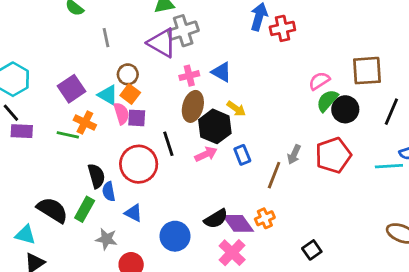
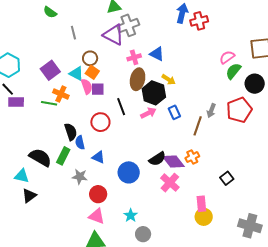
black circle: (345, 109) -> (255, 84), moved
red circle: (139, 164) -> (100, 122), size x0.7

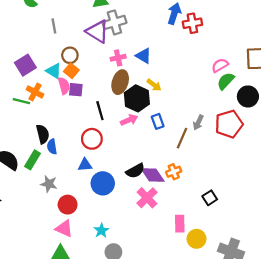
red circle: (100, 122) -> (92, 139), moved
blue triangle: (98, 157) -> (85, 165), moved, turned -32
yellow circle: (204, 217) -> (197, 239), moved

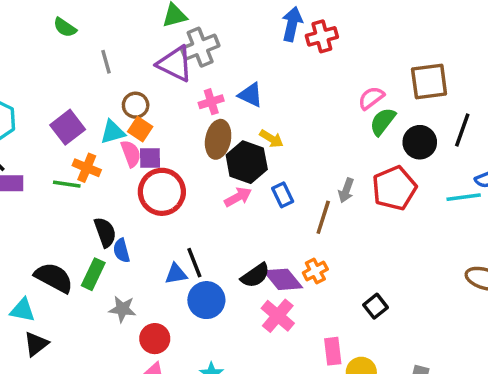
cyan triangle: (54, 71) -> (113, 132), turned -42
black line: (100, 111) -> (194, 263), moved
red circle: (92, 139) -> (162, 192), moved, size x1.4

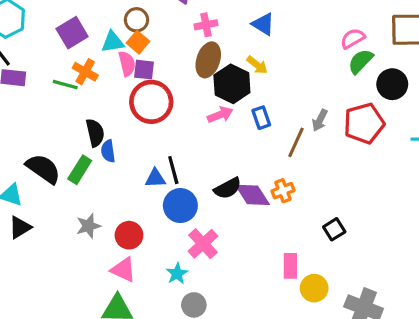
blue triangle: (250, 95) -> (263, 24), moved
gray star: (122, 309) -> (88, 226), moved, turned -30
pink cross: (278, 316) -> (203, 244), moved

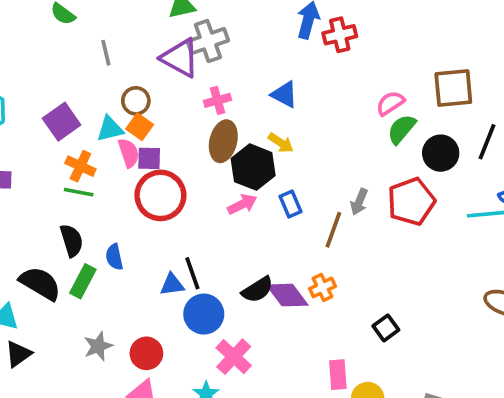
green line: (65, 85) -> (79, 192), moved
black semicircle: (95, 133) -> (72, 240), moved

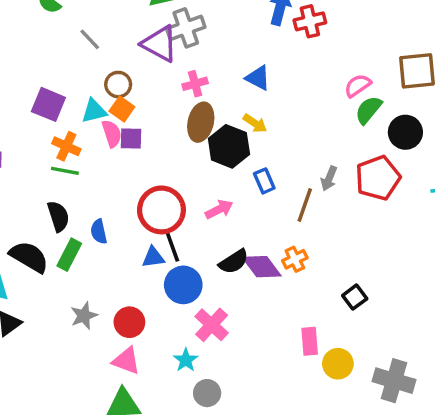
gray line: (106, 53) -> (90, 39), turned -30
purple square: (62, 122) -> (48, 104), turned -32
red circle: (160, 195) -> (161, 210), moved
pink arrow: (242, 204) -> (219, 209), moved

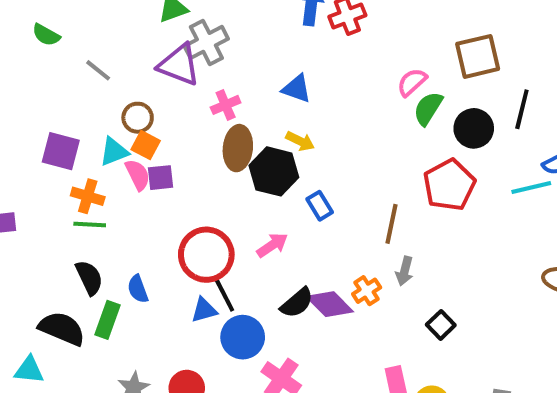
gray arrow: (329, 178) -> (405, 271), moved
brown line: (305, 205) -> (392, 224), moved

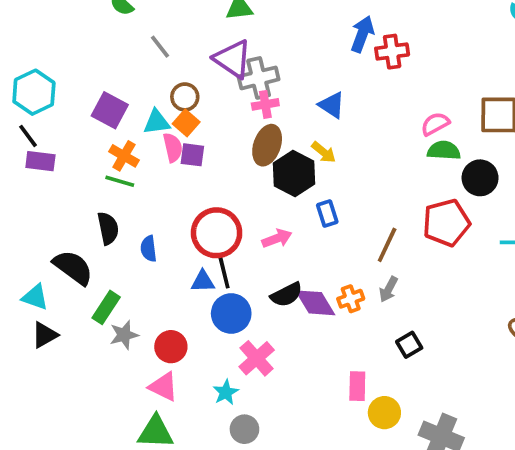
gray cross: (206, 42) -> (259, 78), moved
green semicircle: (428, 108) -> (444, 150), turned 48
green rectangle: (108, 320) -> (106, 307), moved

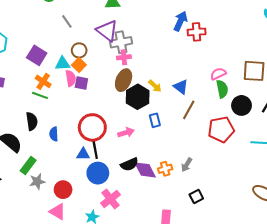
blue triangle: (332, 105) -> (181, 87), moved
green semicircle: (444, 150) -> (222, 89), turned 72
brown line: (387, 245) -> (189, 110), moved

